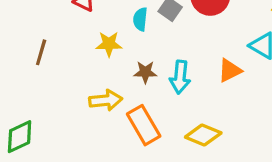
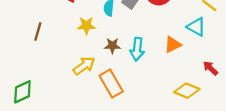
yellow arrow: (106, 100) -> (84, 66), turned -30
yellow diamond: (203, 135) -> (187, 91), moved

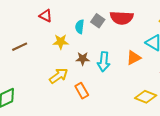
brown line: (38, 31) -> (20, 47), turned 49
orange rectangle: (111, 84) -> (82, 91), size x0.7

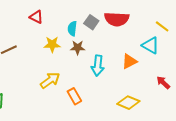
brown star: (83, 59) -> (78, 48), moved
yellow diamond: (146, 97) -> (128, 103), moved

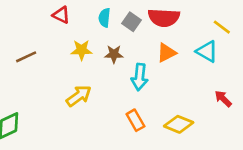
cyan semicircle: (72, 29) -> (104, 18), moved
orange triangle: (129, 61) -> (166, 53), moved
orange rectangle: (74, 96) -> (135, 120), moved

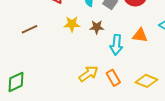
orange triangle: (166, 53) -> (140, 35), moved, turned 35
yellow arrow: (79, 96) -> (88, 74), moved

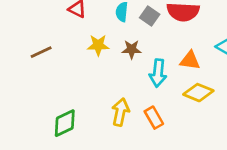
yellow arrow: (88, 74) -> (120, 112), turned -42
yellow diamond: (146, 81) -> (198, 93), moved
green diamond: (16, 82) -> (65, 123), moved

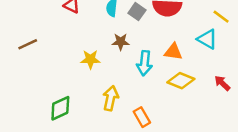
yellow star: (98, 45) -> (90, 59), moved
brown line: (41, 52) -> (28, 44), moved
orange rectangle: (154, 118) -> (142, 117), moved

